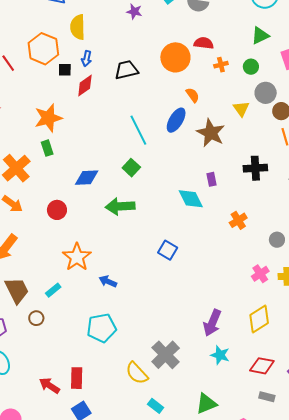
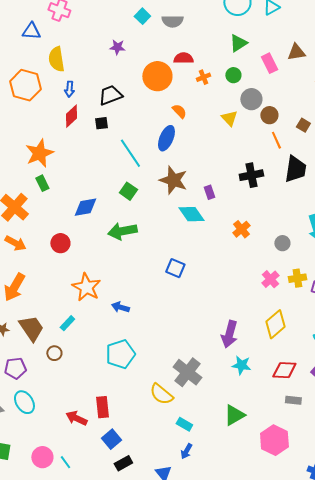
purple star: (134, 12) -> (117, 47), moved
black square: (65, 70) -> (101, 123), moved
brown star: (211, 133) -> (173, 180), moved

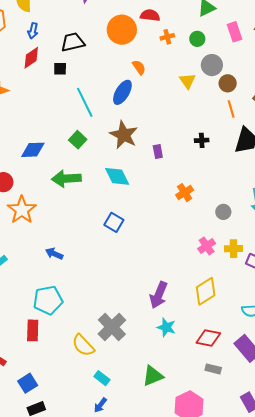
black cross: (251, 175) -> (202, 140), size x0.6
cyan diamond: (191, 214) -> (117, 176), moved
orange star: (86, 287) -> (22, 210), moved
red rectangle: (102, 407) -> (33, 330), moved

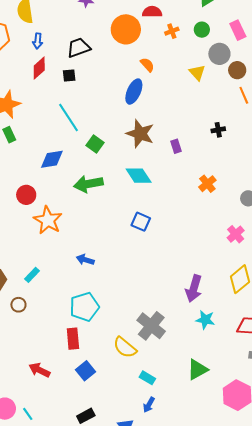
pink rectangle: (235, 32) -> (238, 30), moved
cyan line: (85, 102) -> (68, 118), moved
blue square: (28, 383) -> (85, 371), moved

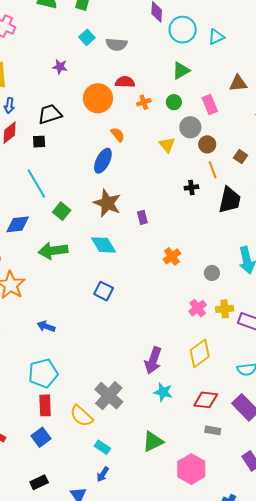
black cross: (218, 130) -> (191, 187), moved
red rectangle: (73, 339) -> (45, 405), moved

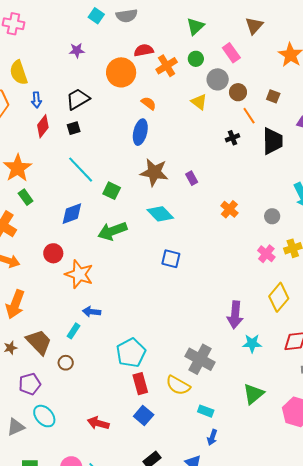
brown triangle: (238, 83) -> (254, 26), turned -30
orange cross: (144, 102) -> (167, 66), size x1.5
blue arrow: (46, 326) -> (92, 312), moved

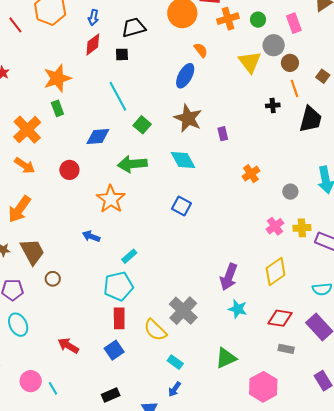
yellow triangle: (199, 102) -> (250, 62), size x1.4
orange star: (79, 274) -> (111, 199), moved
cyan rectangle: (74, 331) -> (129, 256), moved

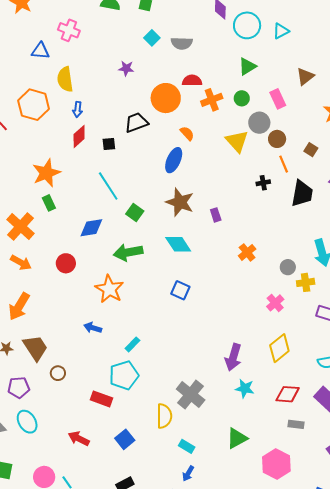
black trapezoid: (134, 27) -> (136, 123), moved
yellow cross: (302, 228) -> (306, 282), moved
red rectangle: (119, 318) -> (101, 399), moved, turned -65
yellow semicircle: (155, 330) -> (164, 416), turned -130

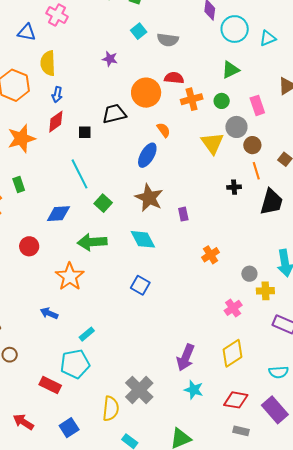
orange star: (46, 173) -> (21, 138), moved

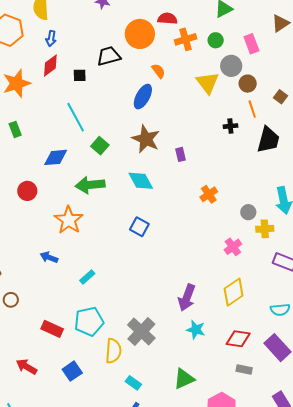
cyan pentagon: (75, 364) -> (89, 321), moved

